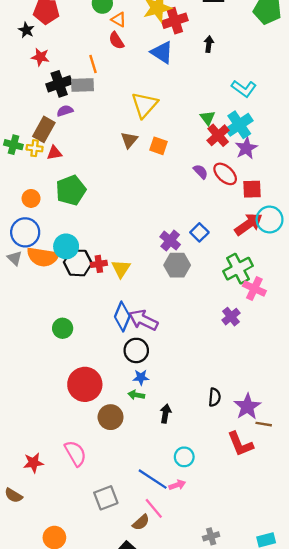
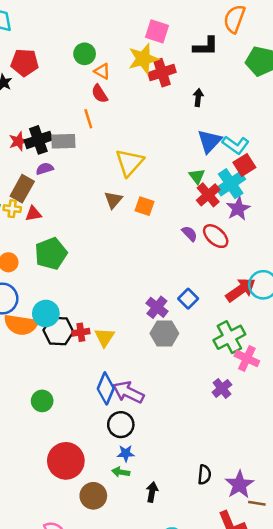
blue triangle: (162, 52) -> (209, 141), moved, turned 40
red star: (40, 57) -> (18, 141), moved, turned -30
orange line: (93, 64) -> (88, 119), moved
red square: (252, 189) -> (244, 165), moved, turned -30

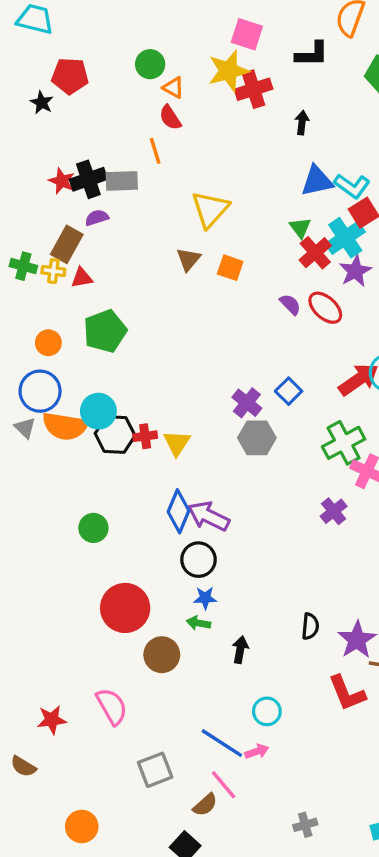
red star: (18, 141) -> (62, 181), turned -30
blue triangle: (209, 141) -> (317, 181), turned 35

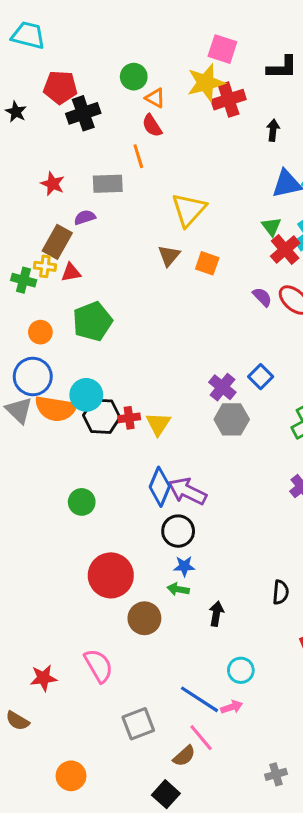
black star: (42, 103) -> (16, 112), moved
black cross: (88, 179) -> (83, 113), moved
green cross: (23, 266) -> (24, 280), moved
gray triangle: (25, 428) -> (19, 410), size x1.4

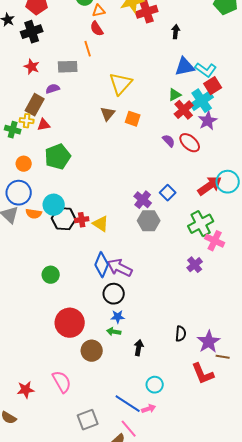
orange triangle: (155, 98) -> (99, 11), turned -40
black cross: (83, 113) -> (32, 32), moved
green triangle: (271, 227) -> (175, 95), turned 40
orange semicircle: (56, 409) -> (34, 214), size x0.6
yellow triangle: (158, 424) -> (101, 224), turned -30

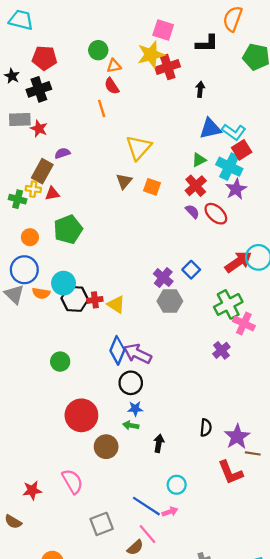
gray rectangle: (68, 67) -> (20, 120), moved
cyan cross: (202, 101) -> (229, 167), turned -30
red cross: (184, 110) -> (196, 186), moved

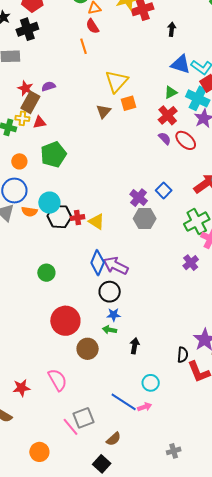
red star: (39, 129) -> (25, 88), moved
blue triangle: (210, 129) -> (181, 64), turned 30
orange square: (152, 187) -> (129, 103), moved, turned -35
black semicircle: (206, 428) -> (183, 355), moved
pink line: (148, 534) -> (70, 427), moved

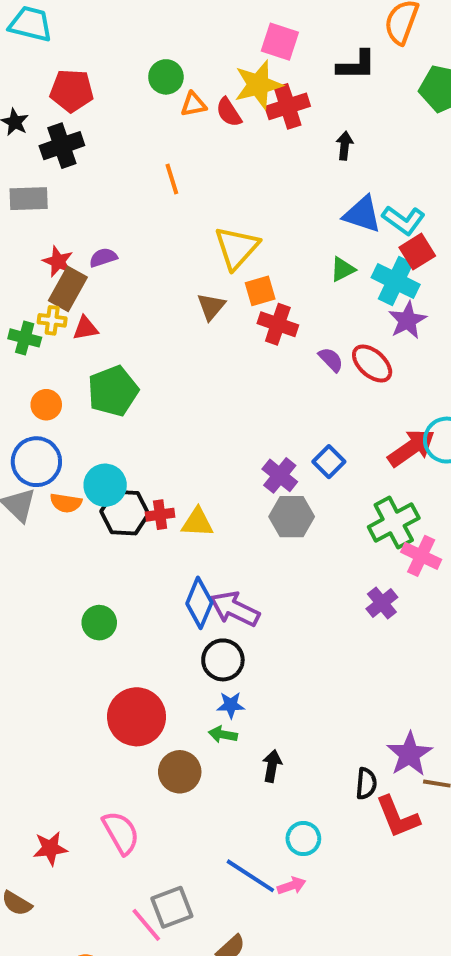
red semicircle: (93, 26) -> (229, 112), moved
red cross: (168, 115) -> (278, 324), moved, turned -30
yellow triangle: (97, 222) -> (197, 522), turned -30

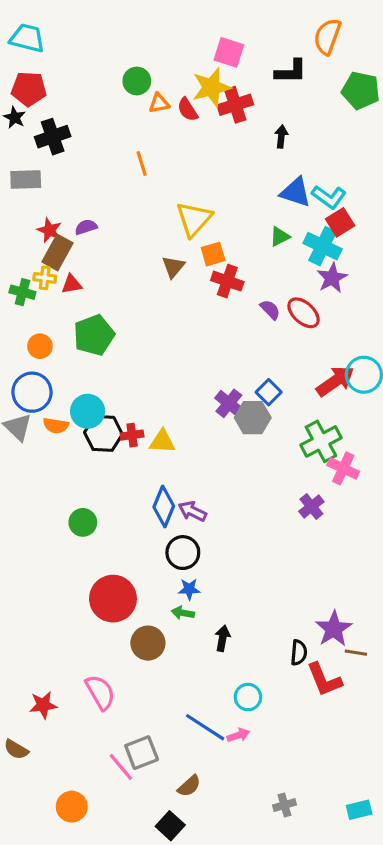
red pentagon: (72, 91) -> (29, 89), moved
gray hexagon: (292, 517) -> (253, 418), moved
purple arrow: (235, 609) -> (192, 511), size x0.7

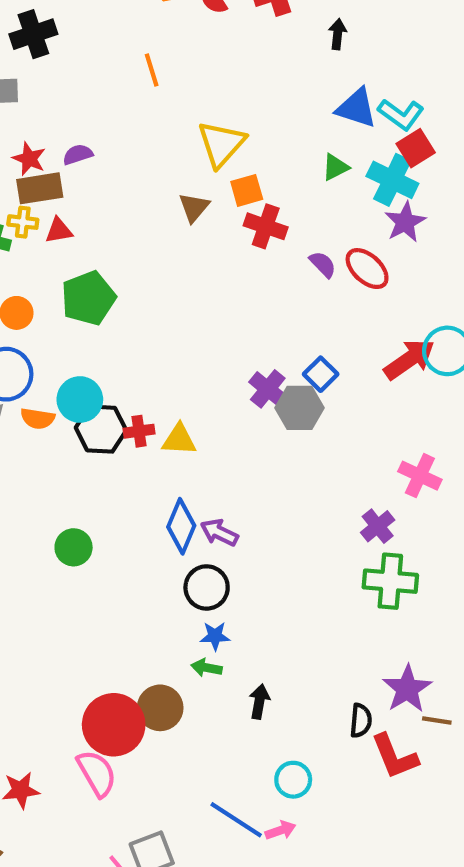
brown rectangle: (57, 252) -> (40, 188), turned 52
green cross: (321, 441) -> (390, 581), moved, turned 33
red circle: (113, 599) -> (114, 725), moved

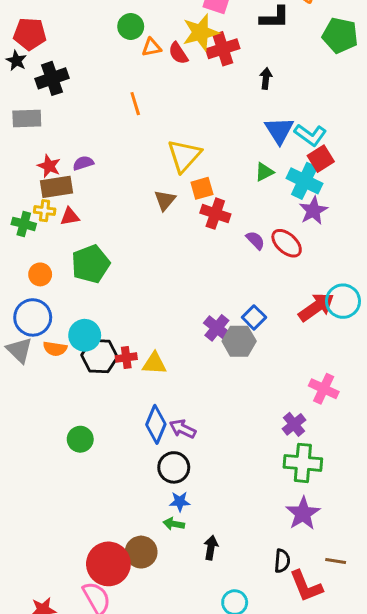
blue triangle: (357, 108) -> (279, 130), turned 40
purple star: (407, 689) -> (303, 513), moved

